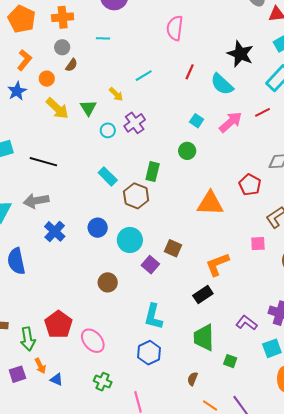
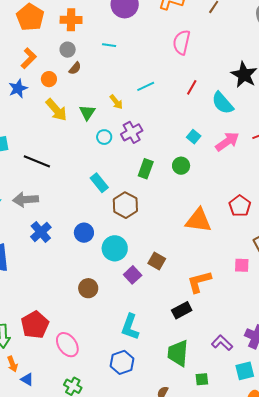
green rectangle: (153, 172) -> (146, 169), moved
green square: (230, 361) -> (202, 379), turned -32

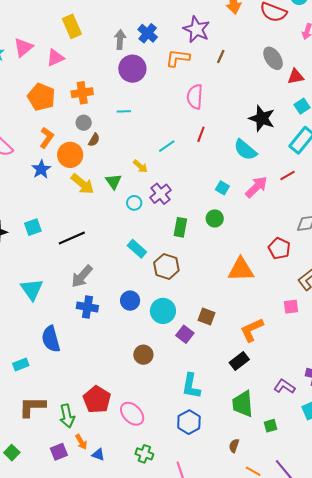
orange circle: (49, 79) -> (70, 155), size x1.6
red line: (192, 87) -> (201, 134), moved
black line: (37, 161) -> (72, 238), turned -36
gray arrow: (26, 200) -> (82, 276), moved, turned -35
blue cross: (41, 232) -> (87, 307), turned -30

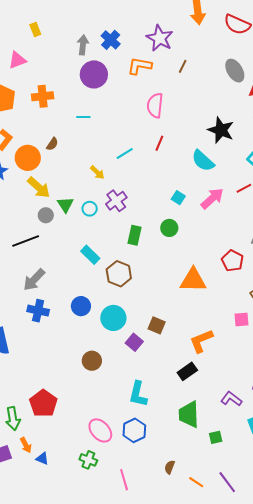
yellow rectangle: (72, 26) -> (35, 30), size x0.6
gray circle: (84, 123) -> (46, 215), moved
green triangle: (113, 181) -> (65, 205), moved
pink ellipse: (132, 414) -> (100, 430), moved
brown semicircle: (234, 446) -> (170, 467), moved

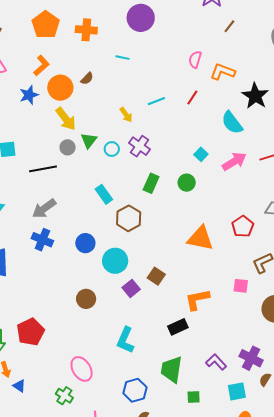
orange L-shape: (140, 66) -> (223, 72), moved
pink semicircle: (155, 105) -> (195, 59), size x0.7
purple cross: (116, 201) -> (140, 146), turned -30
blue hexagon: (134, 430) -> (135, 390), moved

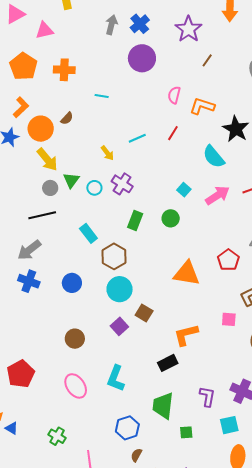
purple circle: (141, 18) -> (142, 58), moved
black line: (43, 169) -> (42, 215), moved
cyan circle: (115, 261) -> (120, 289), moved
purple L-shape: (216, 362) -> (207, 396), turned 55
pink ellipse: (82, 369) -> (76, 386), moved

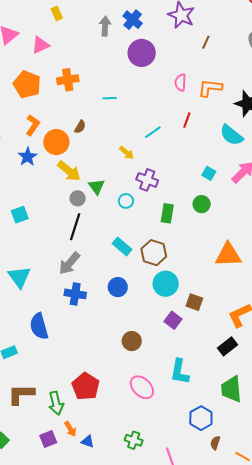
cyan circle: (94, 188) -> (126, 201), moved
black line: (42, 215) -> (75, 227), turned -48
cyan rectangle: (88, 233) -> (122, 247), moved

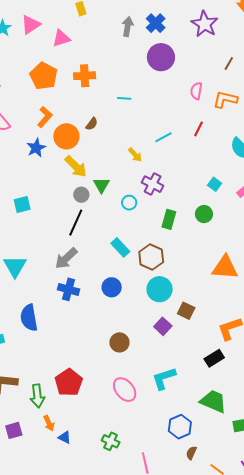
brown line: (206, 42) -> (229, 63), moved
cyan L-shape: (180, 372) -> (164, 378), turned 56
green trapezoid: (231, 389) -> (213, 401), turned 112
purple square: (48, 439) -> (14, 430), moved

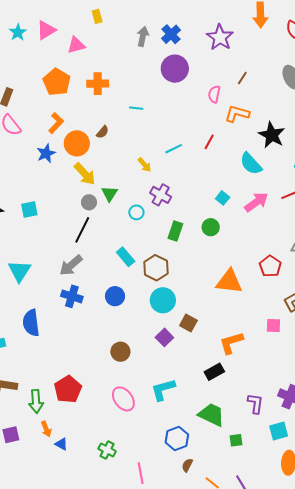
pink semicircle: (196, 91) -> (214, 94), moved

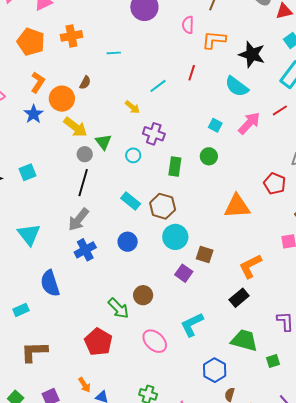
blue cross: (72, 296) -> (85, 250), turned -35
green arrow: (36, 401) -> (118, 308), moved, turned -30

